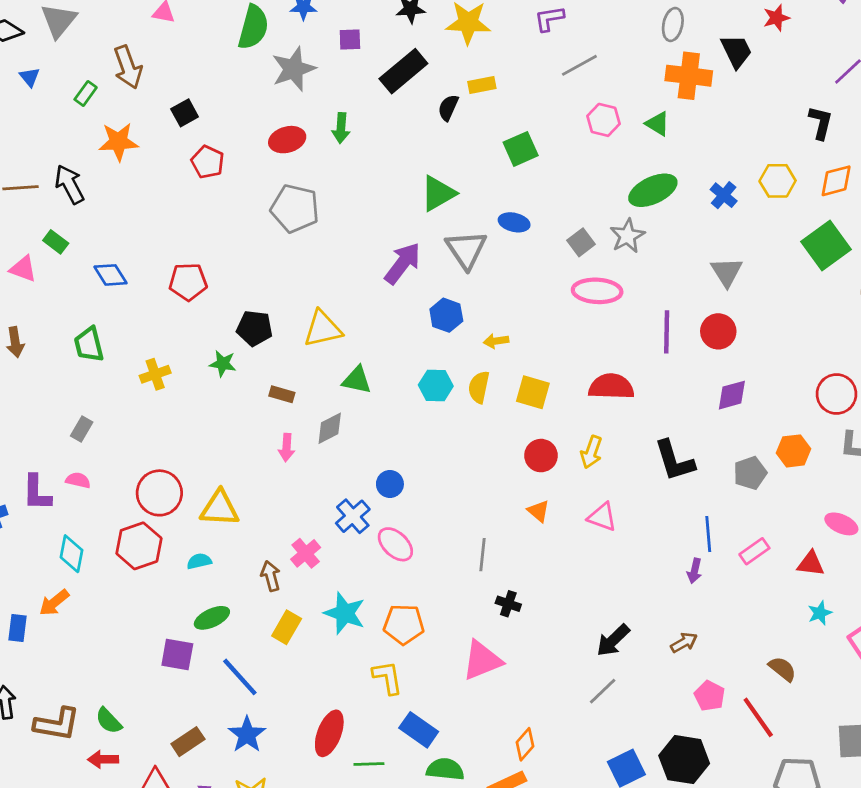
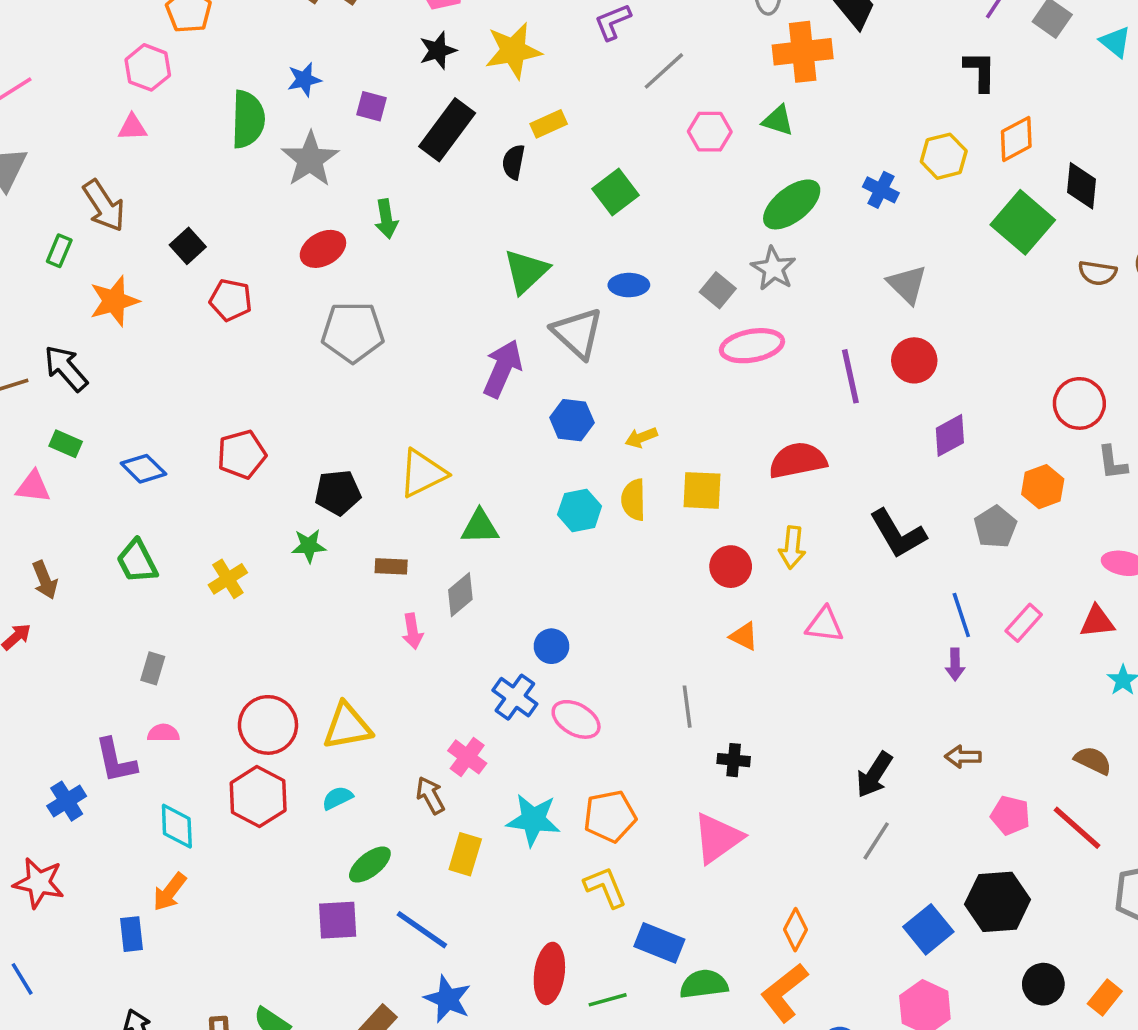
purple square: (350, 39) -> (371, 106), turned 30
brown arrow: (684, 642) -> (963, 757), turned -136

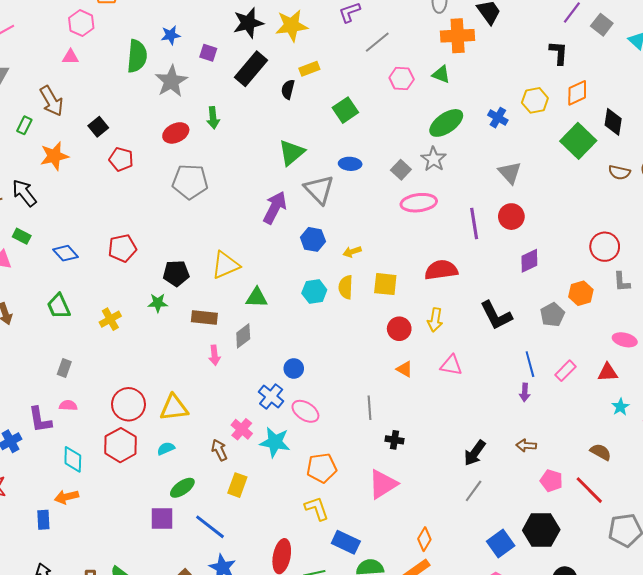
black star: (438, 50) -> (248, 23), size x1.4
brown rectangle: (391, 566) -> (204, 317), size x1.4
cyan star: (533, 820) -> (275, 442), moved
orange arrow: (170, 892) -> (67, 497), turned 35

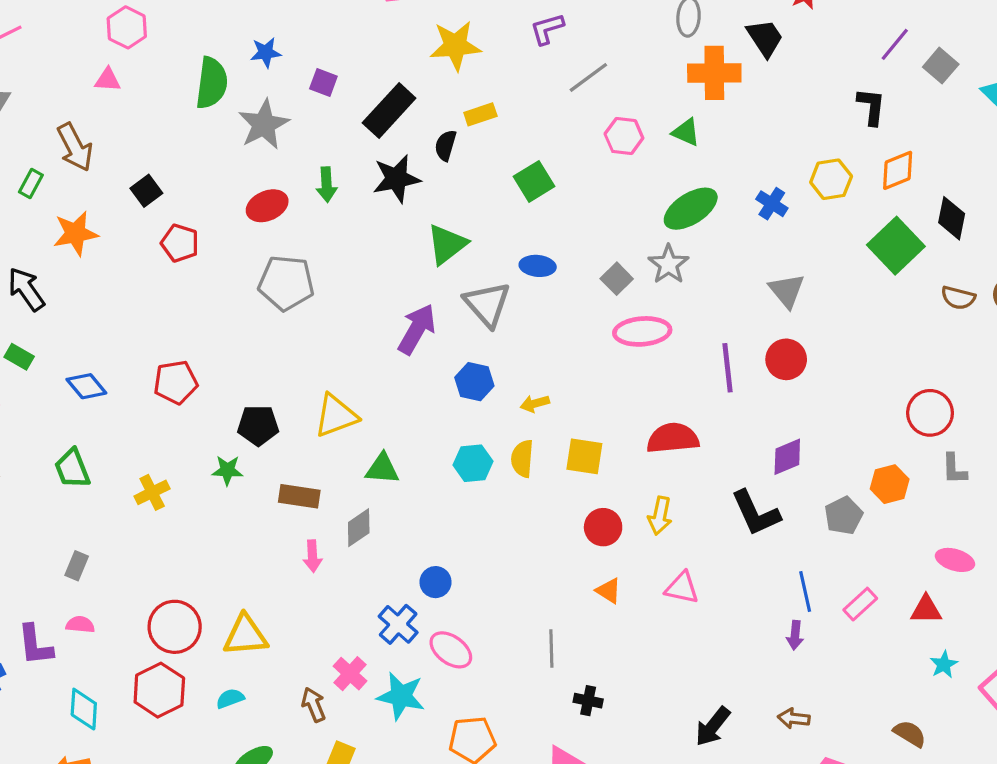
black star: (248, 23) -> (396, 179), moved
purple diamond: (529, 261) -> (787, 457), moved

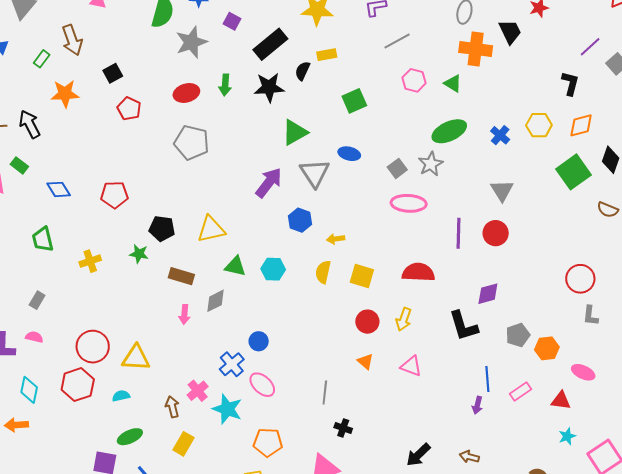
cyan hexagon: (473, 463) -> (273, 269), moved
orange hexagon: (890, 484) -> (547, 348), moved

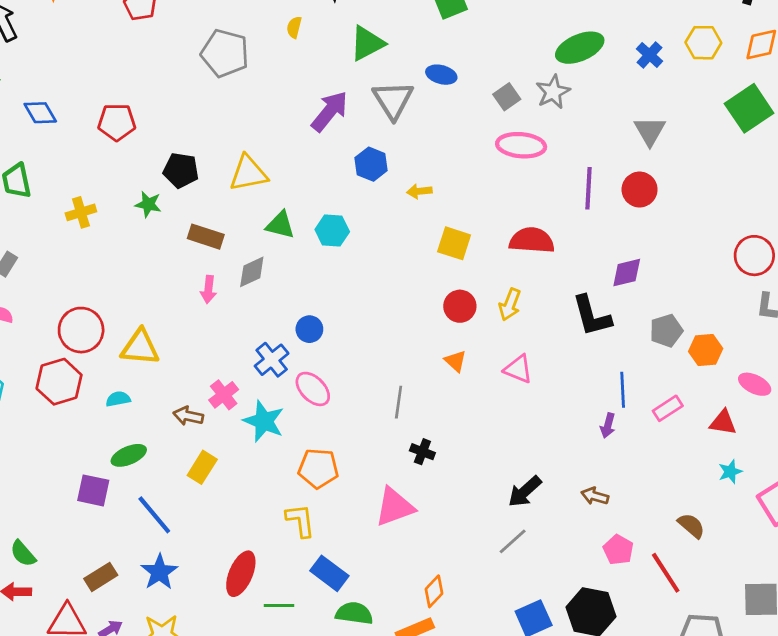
yellow semicircle: (323, 272) -> (294, 27), moved, size x0.7
brown arrow: (172, 407) -> (188, 416), turned -65

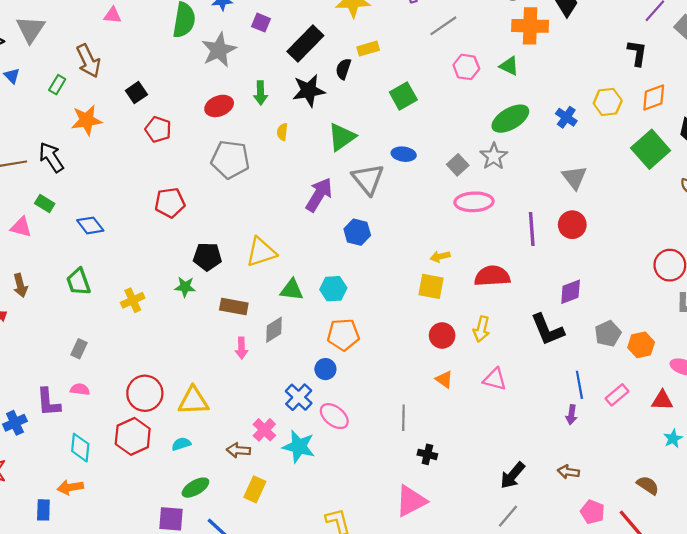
red pentagon: (117, 122) -> (170, 203), moved
yellow arrow: (419, 191) -> (440, 256), moved
orange pentagon: (318, 468) -> (343, 335), moved

